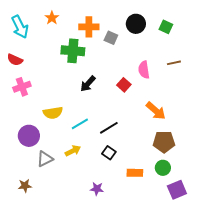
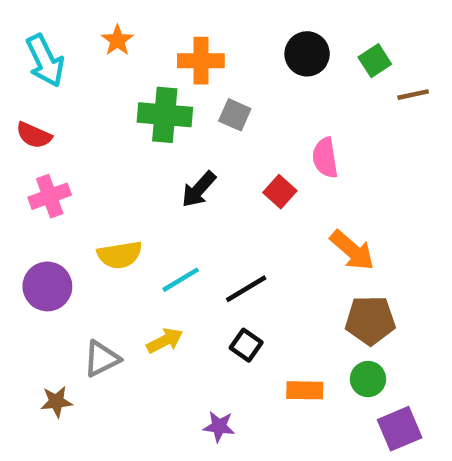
green square: (166, 27) -> (375, 61), turned 32
gray square: (111, 38) -> (235, 115), moved
brown line: (174, 63) -> (413, 95), moved
purple circle: (29, 136) -> (47, 286), moved
brown star: (25, 186) -> (56, 402), moved

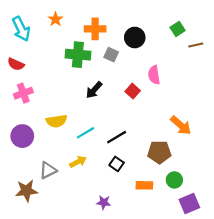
black circle: (307, 54) -> (135, 37), moved
orange arrow: (352, 250) -> (181, 125), moved
brown pentagon: (370, 320) -> (159, 152), moved
brown star: (56, 402) -> (27, 191), size x1.5

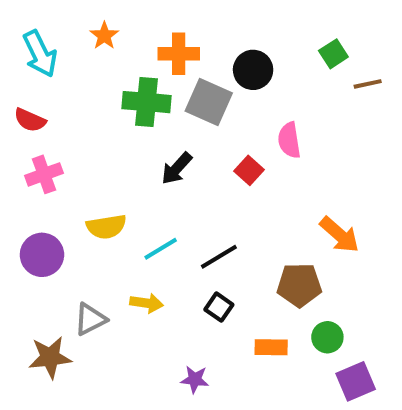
gray square: (111, 55) -> (209, 102), size x1.6
yellow arrow: (78, 162) -> (147, 303), turned 35

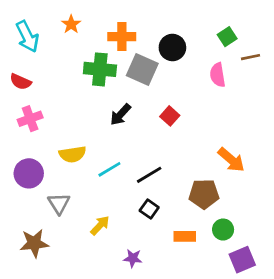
pink semicircle: (289, 140) -> (218, 75), moved
yellow arrow: (147, 303) -> (100, 225), moved, turned -55
gray triangle: (90, 319) -> (59, 204), moved, turned -35

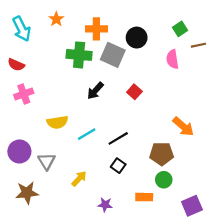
purple circle: (29, 173) -> (19, 151), moved
green circle: (223, 230) -> (164, 180), moved
orange rectangle: (185, 236) -> (144, 197), moved

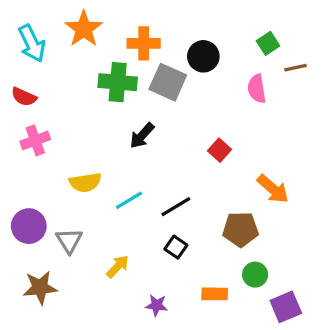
orange star: (56, 19) -> (84, 29), size x1.6
red square: (134, 92) -> (220, 150), moved
green circle: (164, 180) -> (255, 275), moved

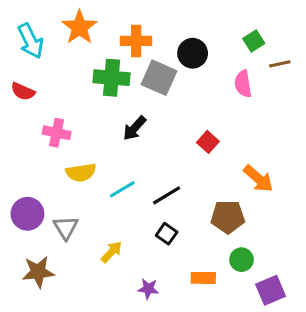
pink cross: (35, 140) -> (57, 133), moved, turned 32

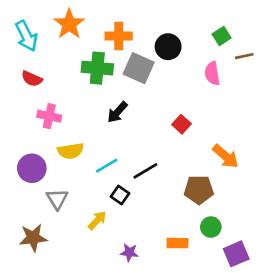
red semicircle: (23, 91) -> (32, 79), moved
purple circle: (27, 214) -> (32, 168), moved
black square: (167, 234) -> (120, 195), moved

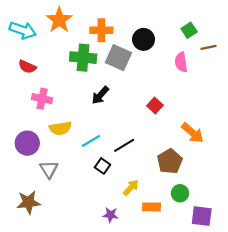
cyan arrow: (26, 36) -> (23, 30), turned -45
brown pentagon: (199, 190) -> (170, 161), turned -30
yellow arrow: (97, 220) -> (131, 188), moved
purple square: (236, 254) -> (202, 216), turned 30

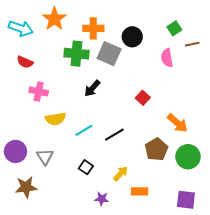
purple circle: (27, 143) -> (15, 151), moved
black square: (102, 166) -> (86, 167), moved
green circle: (180, 193) -> (188, 157), moved, size x1.5

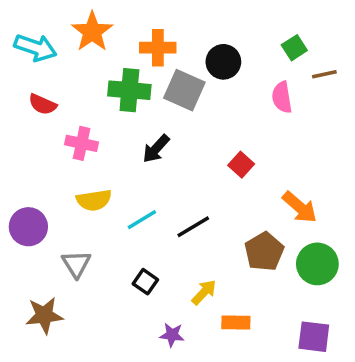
pink cross: (39, 91) -> (82, 143), moved
purple circle: (15, 151) -> (28, 227), moved

